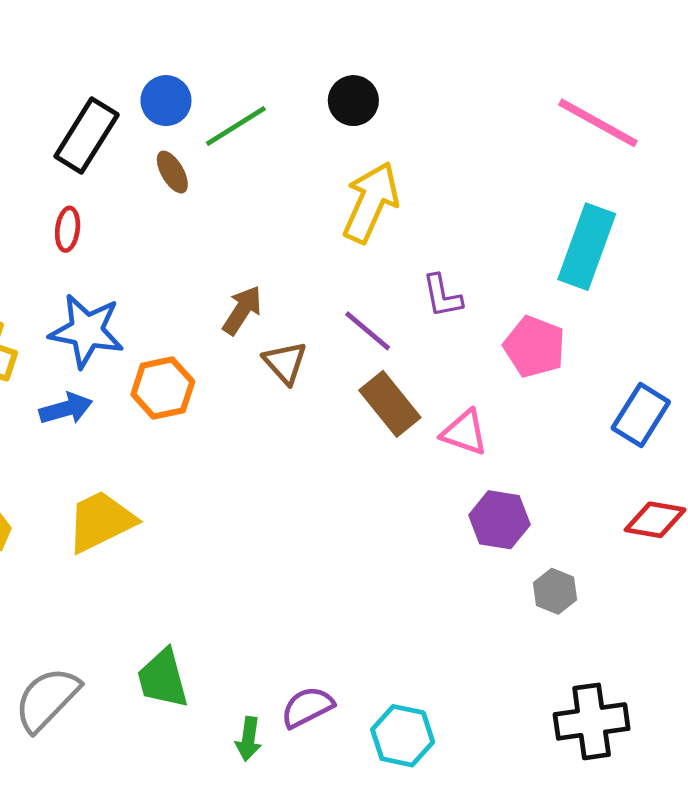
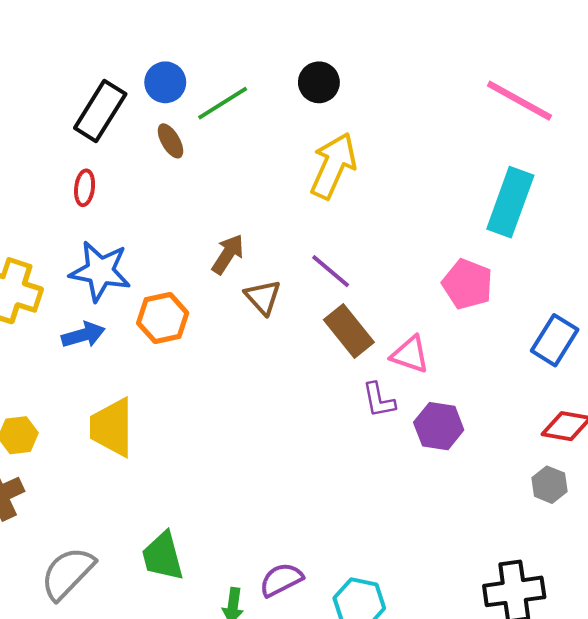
purple L-shape: (442, 296) -> (379, 400), moved
yellow trapezoid: (101, 521) -> (112, 427), turned -64
gray hexagon: (555, 591) -> (549, 485), moved

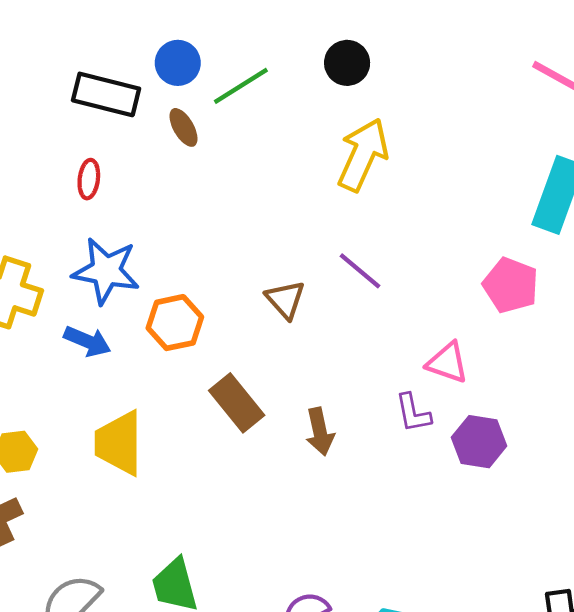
black rectangle: (100, 111) -> (106, 94), turned 72
brown arrow: (228, 254) -> (320, 432), moved, turned 135
brown rectangle: (349, 331) -> (237, 403), moved
blue arrow: (83, 335) -> (87, 341), turned 39

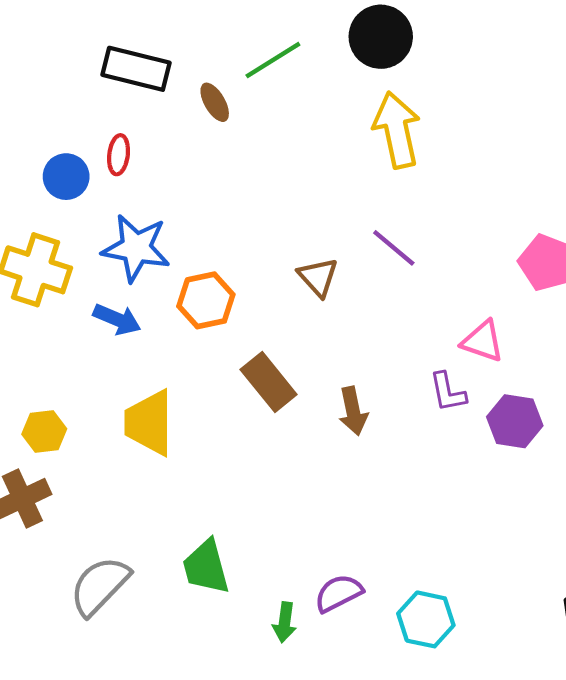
blue circle: (178, 63) -> (66, 177), moved
black circle: (347, 63) -> (381, 37), size x1.4
yellow arrow: (363, 155) -> (397, 130), turned -36

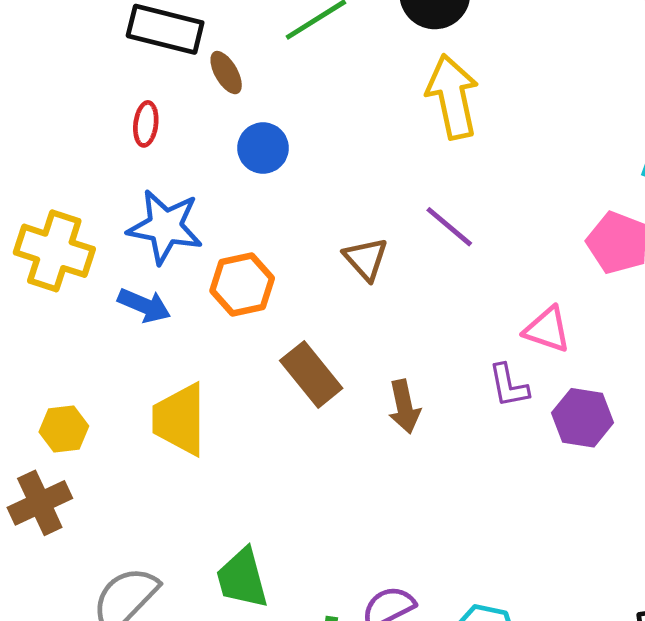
brown ellipse: (215, 102) -> (226, 73), moved
blue circle: (66, 177) -> (263, 148), moved

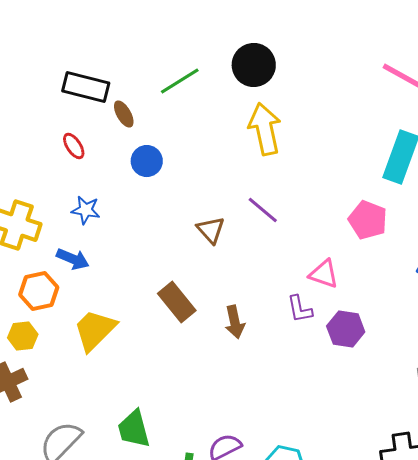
red ellipse: (146, 124) -> (74, 146), turned -40
blue star: (165, 227) -> (86, 210), size x0.6
orange hexagon: (242, 285) -> (39, 291), moved
yellow trapezoid: (180, 419) -> (95, 330), turned 45

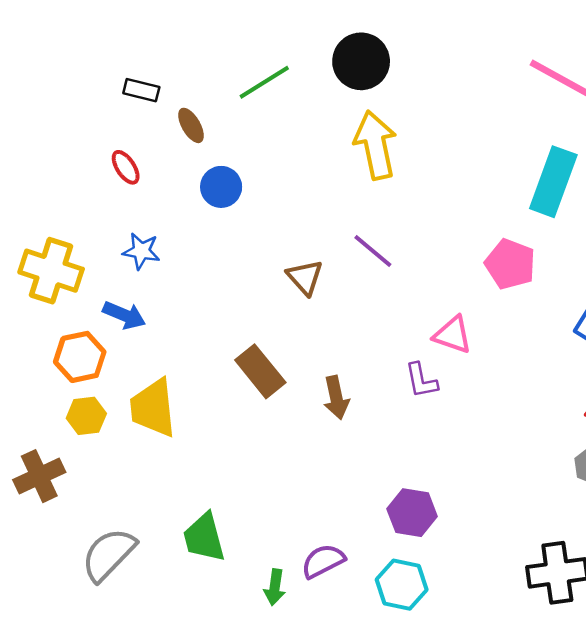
black rectangle: (86, 87) -> (141, 90), size x0.6
purple hexagon: (346, 329) -> (412, 513), moved
yellow trapezoid: (95, 330) -> (153, 408), turned -51
yellow hexagon: (23, 336) -> (86, 416), moved

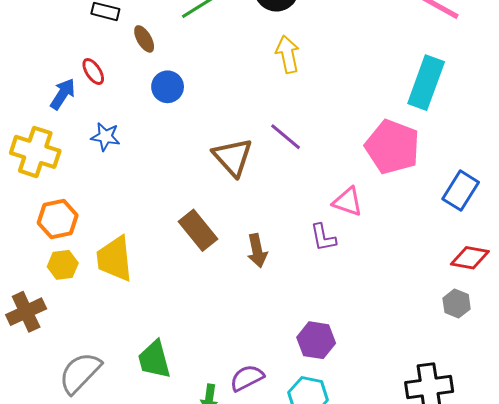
yellow arrow: (375, 145) -> (288, 54), size x0.7
pink pentagon: (510, 264) -> (392, 147), size x1.4
brown triangle: (305, 277) -> (233, 157), size x1.4
blue arrow: (124, 315) -> (63, 94), moved, turned -80

